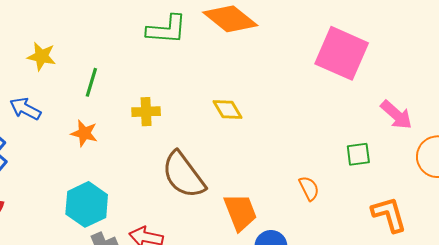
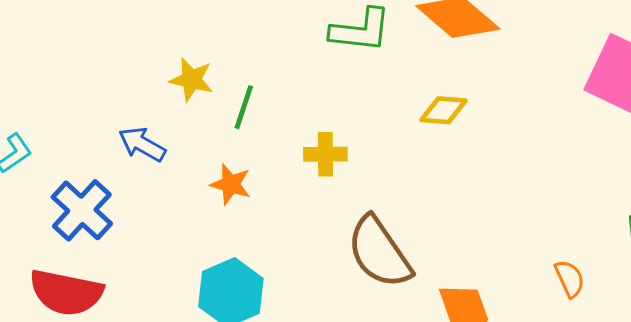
yellow star: (41, 56) -> (192, 80), moved
yellow diamond: (228, 110) -> (444, 110), moved, turned -56

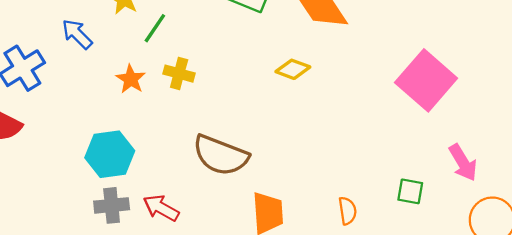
yellow cross: (325, 154) -> (179, 74), moved
brown semicircle: (379, 252) -> (221, 155), turned -50

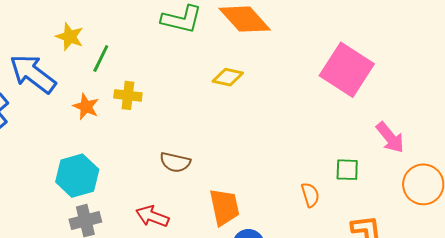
blue arrow: (77, 34) -> (33, 74), size x1.6
brown semicircle: (221, 155) -> (175, 162), size x0.6
red arrow: (161, 208) -> (152, 216), moved
orange semicircle: (347, 211) -> (310, 195), moved

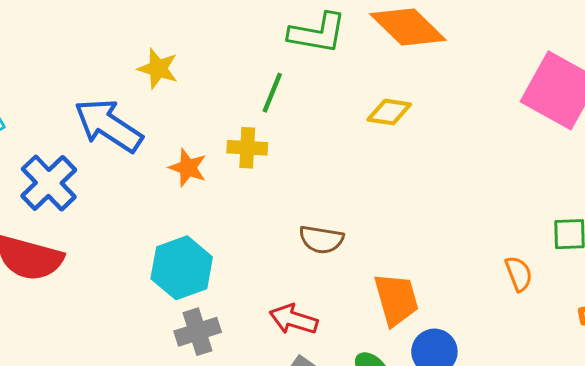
green line: (101, 59) -> (272, 93), moved

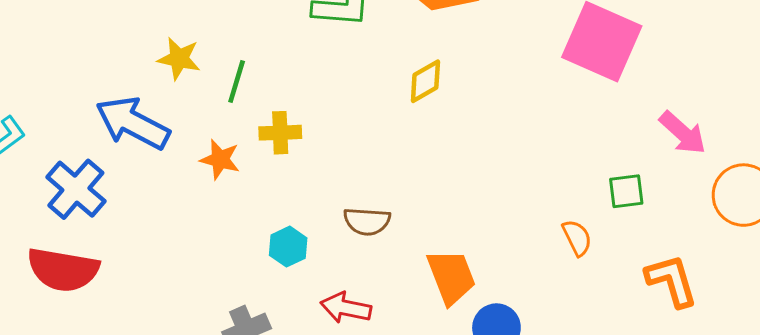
green line: (272, 93) -> (237, 81), moved
yellow diamond: (389, 112) -> (425, 81), turned -33
cyan hexagon: (182, 268) -> (288, 247), moved, size x0.6

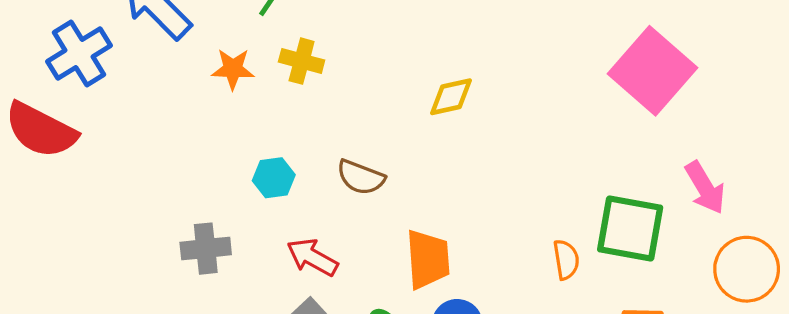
yellow diamond: (425, 81) -> (451, 97), moved
orange star: (220, 159) -> (233, 69), turned -30
green square: (626, 191) -> (630, 228), size x1.8

